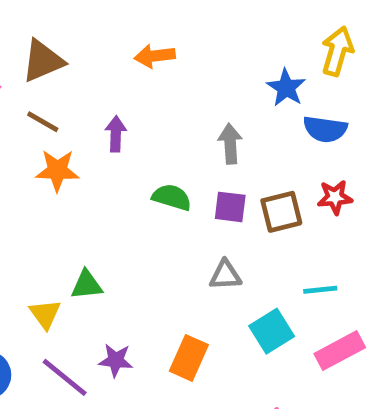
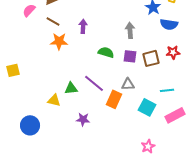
yellow triangle: (45, 314) -> (54, 100), turned -40
cyan square: (272, 331) -> (147, 107), turned -30
orange rectangle: (189, 358) -> (114, 99), moved
purple line: (65, 377) -> (94, 83), moved

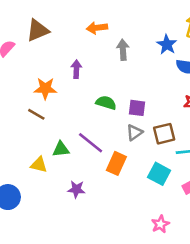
brown line: (53, 21) -> (36, 114), moved
gray arrow: (130, 30) -> (123, 50), moved
brown square: (151, 58) -> (164, 134), moved
gray triangle: (128, 84) -> (134, 132), moved, turned -32

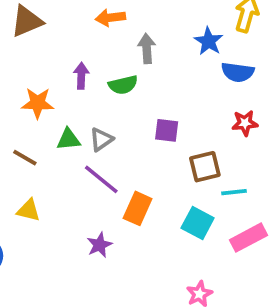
green semicircle: (106, 103) -> (123, 85), moved, turned 150
brown line: (36, 114) -> (25, 158), moved
gray triangle: (134, 132) -> (101, 139), moved
green triangle: (61, 149) -> (69, 139), moved
purple star: (76, 189) -> (99, 245), moved, turned -30

